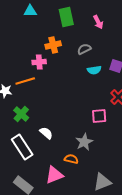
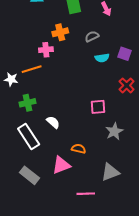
green cross: (21, 114) -> (28, 103), turned 35
pink square: (99, 116) -> (98, 107), moved
gray star: (84, 142) -> (114, 131), moved

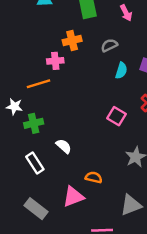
cyan semicircle: (102, 58) -> (121, 71), turned -64
white star: (11, 79) -> (14, 107), moved
pink square: (98, 107) -> (116, 116), moved, turned 35
white rectangle: (29, 136) -> (35, 163), size x0.7

